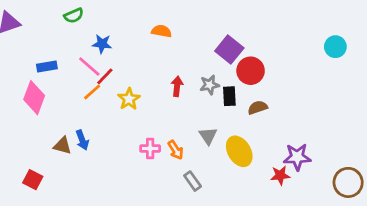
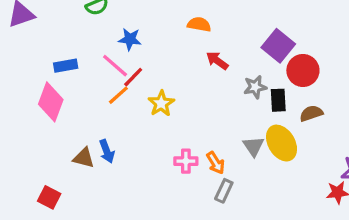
red arrow: (177, 86) -> (217, 61), moved, turned -60
yellow ellipse: (239, 151) -> (282, 143), moved
gray rectangle: (193, 181) -> (224, 191), moved, turned 60

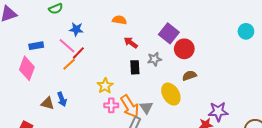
black rectangle: (278, 100) -> (135, 67), moved
yellow star: (161, 103) -> (105, 86), moved
gray triangle: (253, 146) -> (146, 107), moved
orange arrow: (216, 163) -> (130, 106), size x1.6

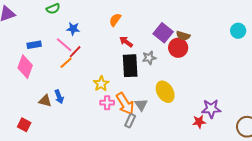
orange semicircle: (119, 20) -> (115, 20), turned -64
black rectangle: (135, 67) -> (130, 66), size x1.6
brown semicircle: (189, 76) -> (183, 36), moved, turned -144

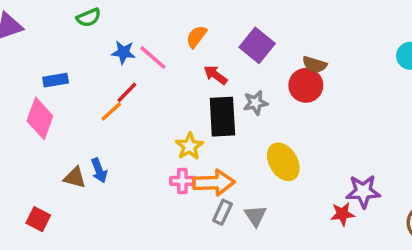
purple square: (163, 33) -> (257, 45), moved
pink line: (64, 45) -> (153, 58), moved
yellow star: (101, 84) -> (189, 146), moved
orange arrow: (125, 104) -> (214, 183), turned -60
gray triangle: (141, 105) -> (255, 216), moved

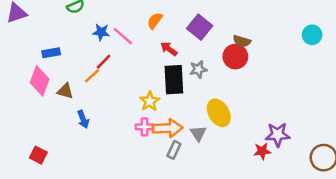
brown triangle: (75, 177) -> (65, 91), moved
gray triangle: (255, 216) -> (198, 133), moved

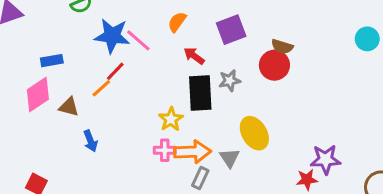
purple square: (200, 27) -> (231, 30), turned 30
blue star: (101, 32) -> (112, 36), size x1.6
pink diamond: (40, 81) -> (38, 95), turned 36

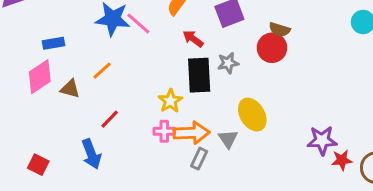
red line: (115, 71) -> (110, 119), moved
blue arrow: (90, 141) -> (91, 154), moved, size x1.4
red star: (307, 180) -> (342, 160), moved

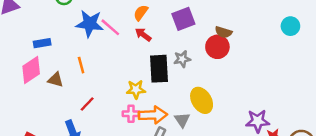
red arrow: (193, 39) -> (143, 35), moved
orange line: (102, 71) -> (81, 65), turned -63
yellow star: (170, 101) -> (136, 89), turned 30

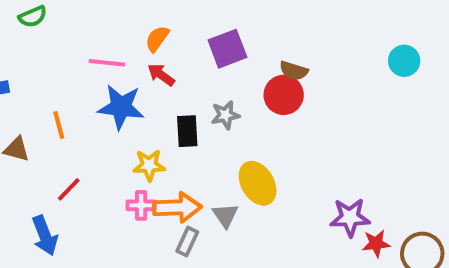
blue star: (90, 24) -> (121, 107), moved
pink line: (110, 27) -> (107, 63), turned -35
black rectangle: (159, 69) -> (187, 131), size x0.7

